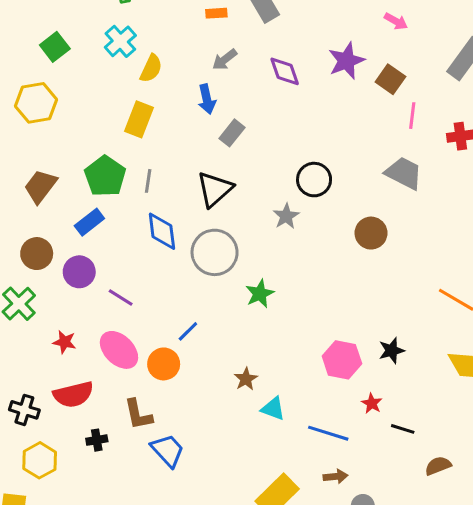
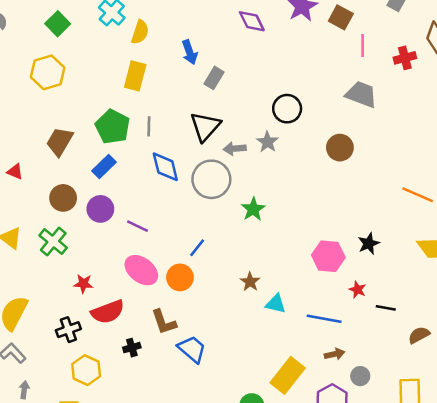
gray arrow: (225, 60) -> (235, 149), moved, turned 40
red star: (64, 342) -> (83, 284), moved
black cross: (24, 410) -> (68, 330), turned -30

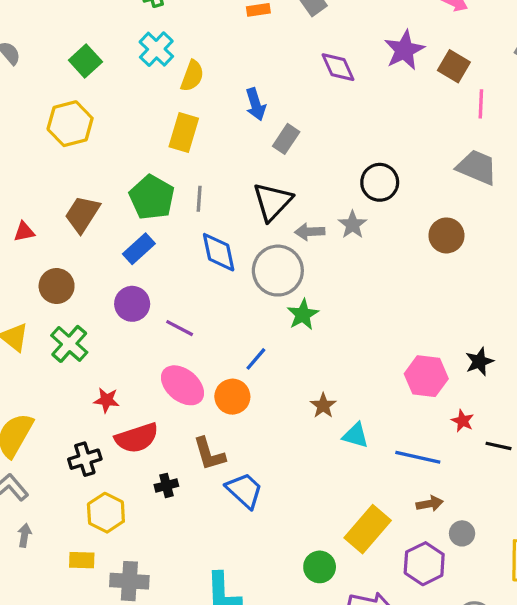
red triangle: (15, 172) -> (24, 232), moved, turned -36
brown circle: (63, 198) -> (57, 286), moved
green star: (253, 209) -> (303, 315), moved

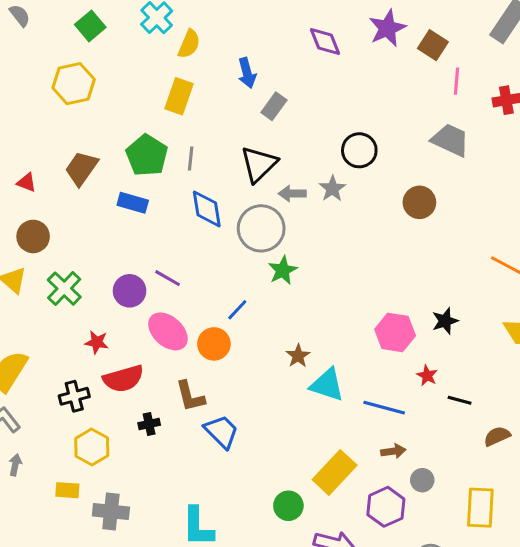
red triangle: (24, 232) -> (27, 182), turned 30
blue rectangle: (139, 249) -> (133, 203), turned 56
brown circle: (57, 286) -> (33, 236), moved
purple circle: (132, 304) -> (130, 291), moved
cyan triangle: (356, 435) -> (327, 385), size x1.4

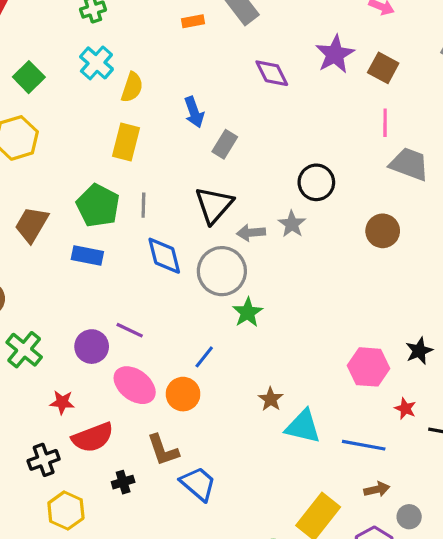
pink line: (457, 81) -> (385, 123), moved

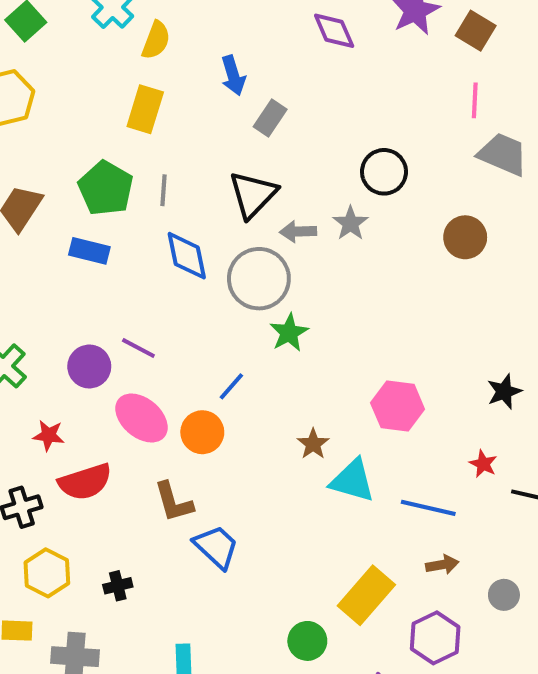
pink hexagon: (369, 367) -> (398, 406), moved
black cross: (123, 482) -> (118, 586), moved
gray circle: (409, 517) -> (504, 595), moved

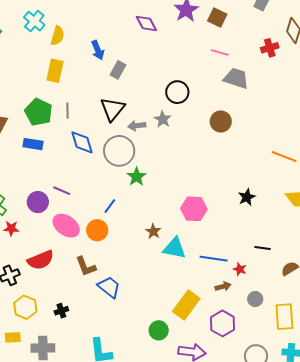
pink line: (475, 100) -> (220, 52), turned -72
red star: (49, 435) -> (11, 228), moved
red star: (483, 464) -> (240, 269), moved

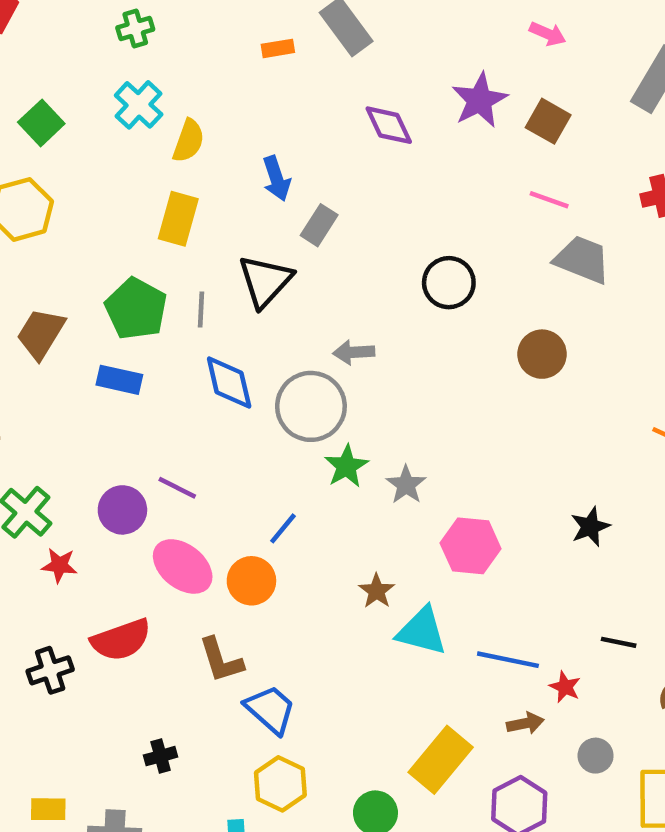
black triangle: (113, 109) -> (265, 281), moved
gray star: (163, 119) -> (406, 485), moved
yellow hexagon: (25, 307) -> (280, 784), moved

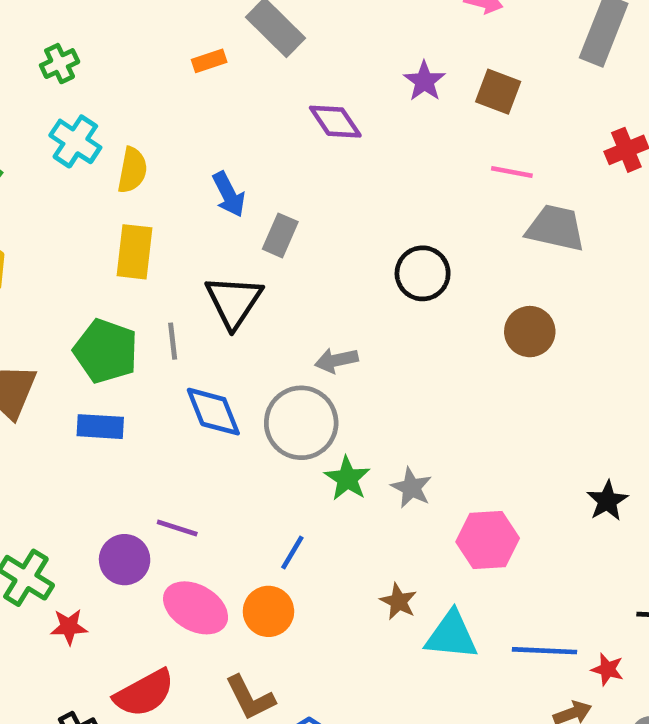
purple star: (480, 100) -> (424, 81), size x0.7

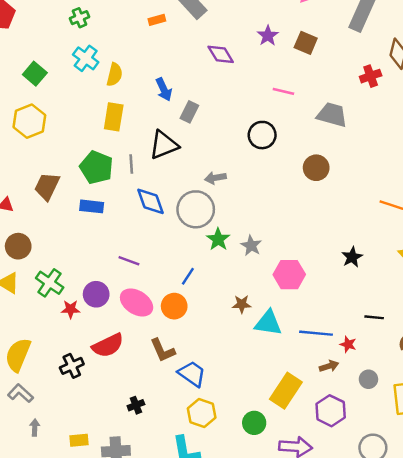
pink line: (512, 172) -> (283, 91), moved
black triangle: (234, 302) -> (164, 145), turned 32
purple circle: (125, 560) -> (96, 294), moved
brown star: (398, 602) -> (242, 304), turned -30

